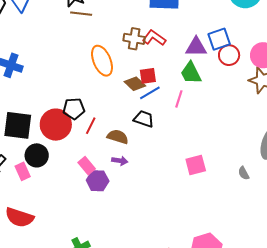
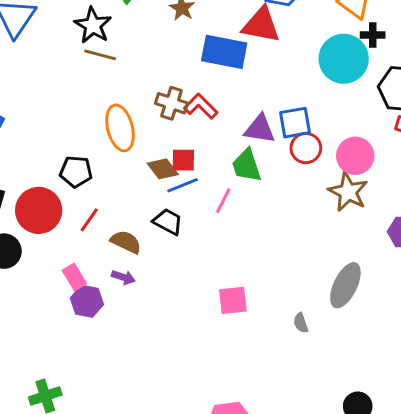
black pentagon: (74, 109) -> (76, 172), moved

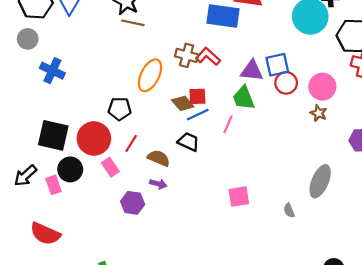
orange ellipse: (120, 128) -> (150, 75), turned 44
brown star: (348, 192) -> (319, 113), size x0.6
pink rectangle: (74, 277) -> (110, 167), moved

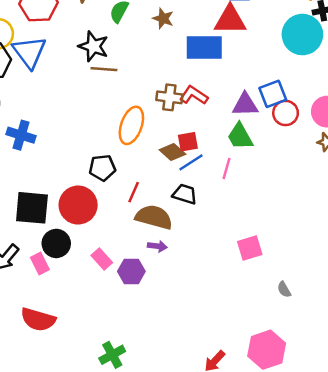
red line: (131, 143) -> (134, 192), moved
brown semicircle: (159, 158) -> (154, 217), size x1.4
pink rectangle: (110, 167) -> (102, 259), moved
gray semicircle: (289, 210) -> (284, 289), moved

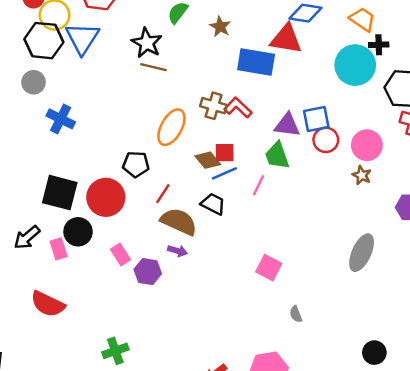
pink square: (250, 248) -> (269, 268), turned 35

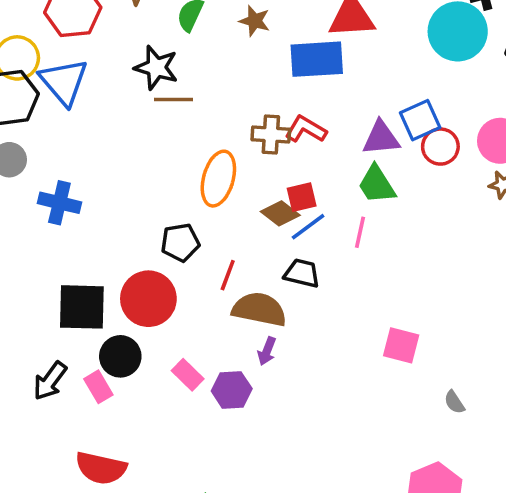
purple arrow: (177, 251) -> (267, 351), turned 108

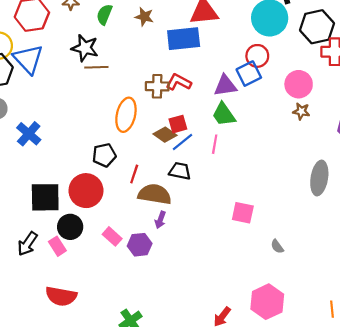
red circle: (440, 147) -> (257, 56), moved
blue cross: (59, 203) -> (29, 134), turned 30

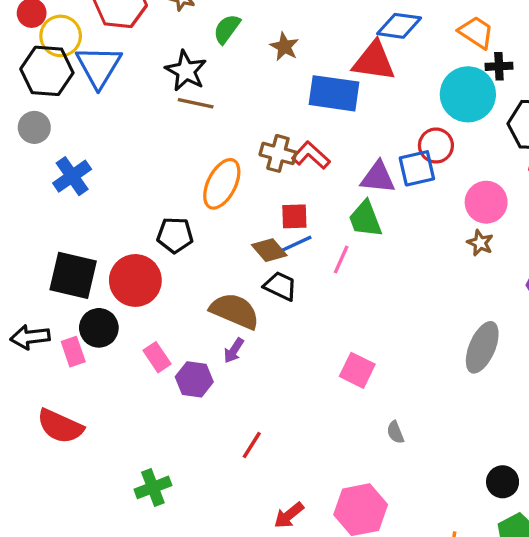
brown diamond: (165, 135) -> (269, 250), moved
red line: (134, 174) -> (252, 445), moved
black arrow: (27, 244) -> (30, 337), turned 35

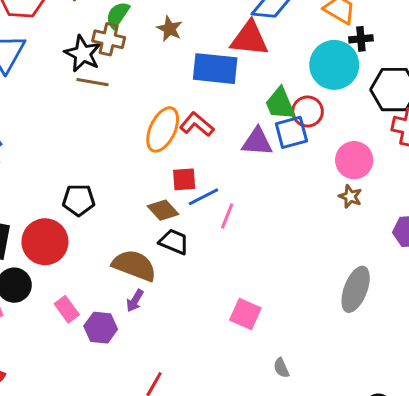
brown cross: (278, 153) -> (109, 39), moved
orange ellipse: (222, 184) -> (163, 129), moved
green trapezoid: (365, 219) -> (280, 104), moved
blue line: (295, 245) -> (203, 197), moved

